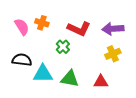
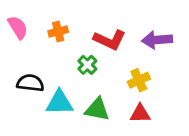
orange cross: (42, 23) -> (58, 31), turned -32
pink semicircle: (22, 27) -> (18, 27), moved
yellow cross: (113, 54) -> (139, 80), moved

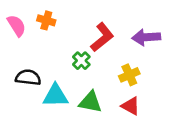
orange cross: (58, 31) -> (46, 20), moved, turned 30
red L-shape: (110, 40) -> (102, 37), turned -64
red triangle: (140, 114) -> (131, 106), turned 30

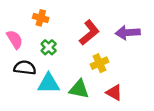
pink semicircle: (16, 26) -> (15, 39), moved
green cross: (81, 61) -> (49, 47), moved
yellow cross: (129, 75) -> (99, 63), moved

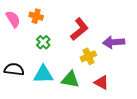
purple arrow: (128, 33) -> (114, 42), moved
pink semicircle: (15, 39) -> (13, 19), moved
black semicircle: (25, 68) -> (14, 69), moved

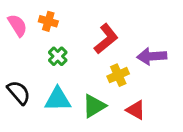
black semicircle: (14, 69) -> (19, 93), turned 42
green triangle: (70, 79) -> (94, 106), turned -42

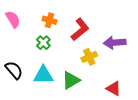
orange cross: (48, 21) -> (50, 20), moved
red triangle: (136, 110) -> (114, 88), moved

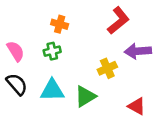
pink semicircle: (13, 19) -> (16, 51), moved
red L-shape: (80, 29) -> (118, 21), moved
green cross: (43, 43) -> (52, 51), turned 32

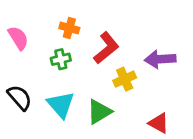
red L-shape: (118, 21) -> (106, 48), moved
pink semicircle: (16, 51) -> (18, 38), moved
cyan triangle: (52, 90) -> (61, 105), turned 50

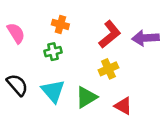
red L-shape: (106, 48) -> (110, 34), moved
purple arrow: (160, 59) -> (145, 38), moved
red triangle: (159, 123) -> (123, 106), moved

